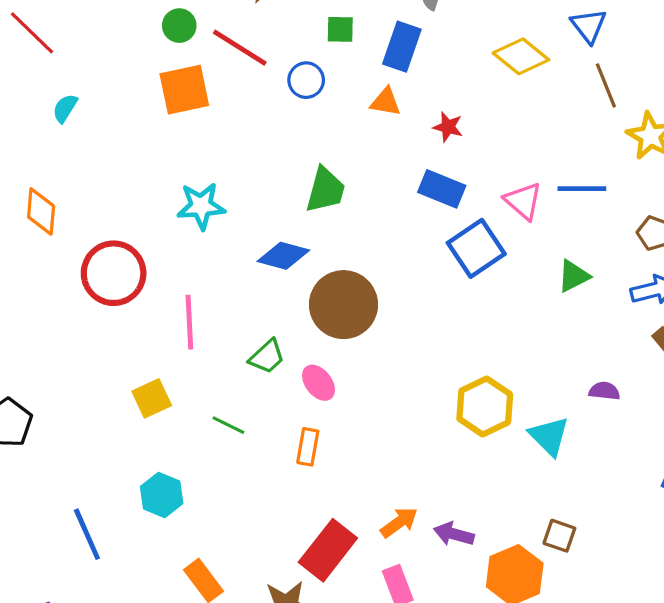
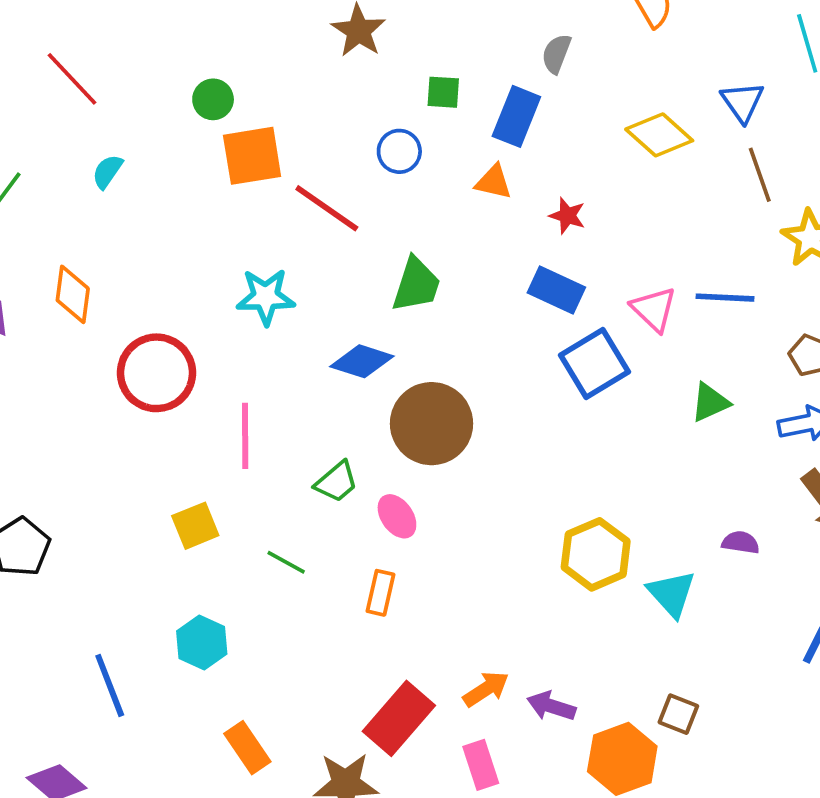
green circle: (179, 26) -> (213, 99), moved
red line: (240, 48) -> (327, 208), moved

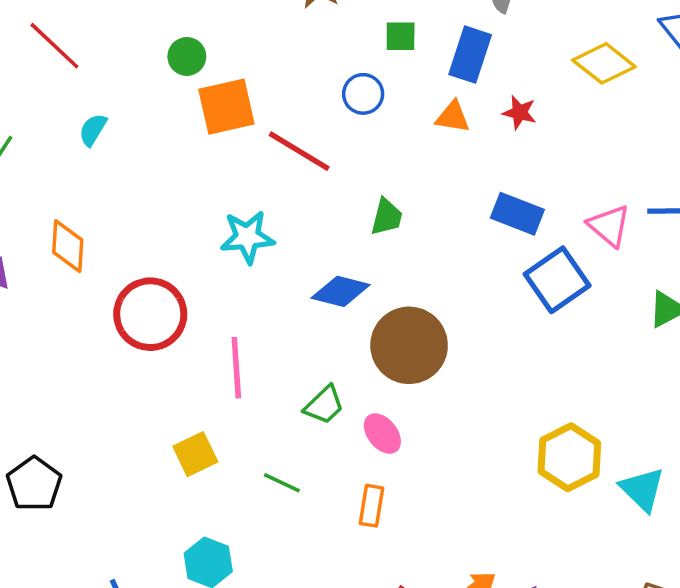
red star: (567, 216) -> (519, 112), moved
green trapezoid: (416, 285) -> (387, 217), size x0.7

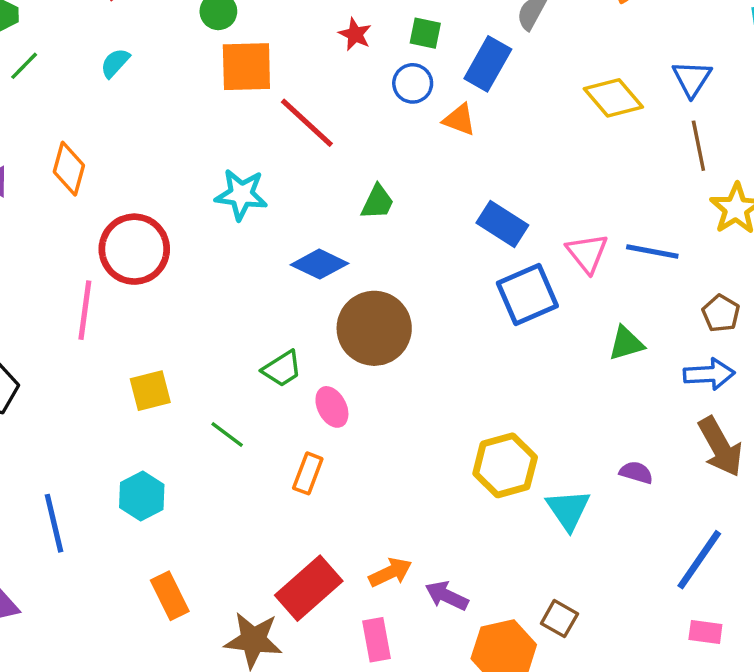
blue circle: (363, 94) -> (413, 83), moved
red star: (519, 112) -> (355, 34), moved
pink line: (236, 368) -> (85, 310), moved

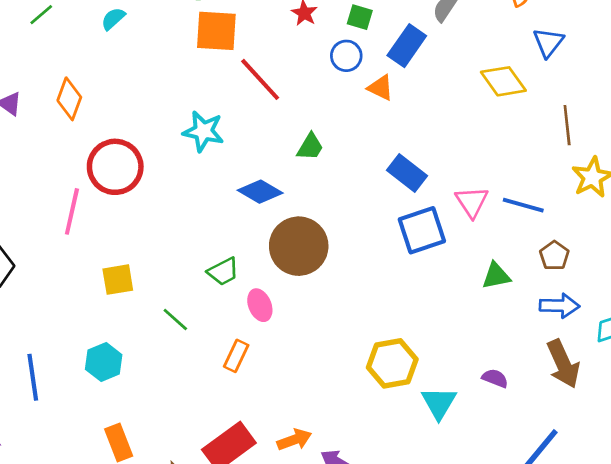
blue triangle: (692, 78) -> (548, 42), moved
brown pentagon: (721, 313) -> (554, 256), moved

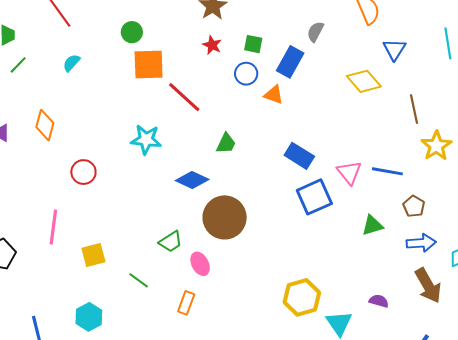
red circle: (115, 167) -> (83, 172), size x0.6
pink line: (72, 211) -> (53, 227), moved

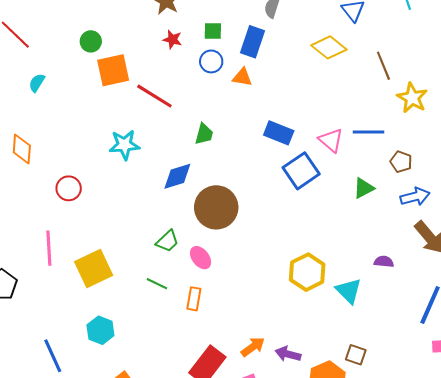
blue diamond: (192, 180) -> (177, 176), turned -32
yellow square: (93, 255) -> (94, 268), size x1.5
green line: (139, 280) -> (157, 284), moved

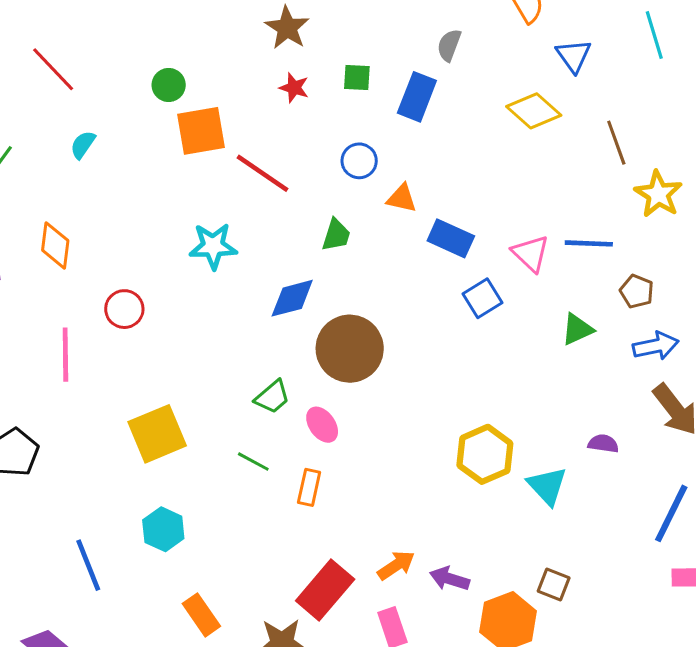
blue circle: (211, 61) -> (359, 161), moved
orange triangle: (242, 77) -> (402, 198), moved
blue square: (301, 171) -> (483, 298), size x0.7
pink line: (49, 248) -> (65, 355), moved

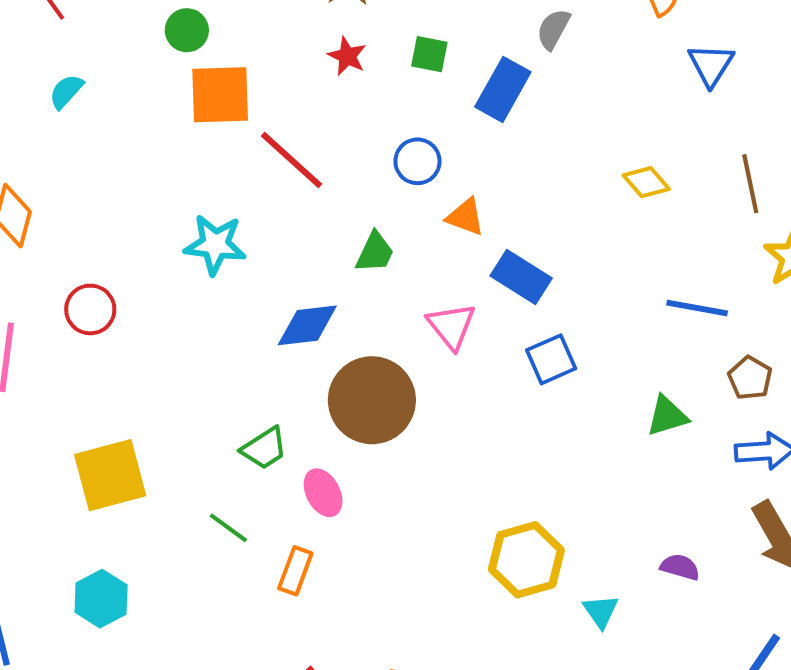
yellow diamond: (534, 111) -> (646, 182), moved, size x0.7
pink triangle: (531, 253) -> (451, 326), moved
cyan triangle: (547, 486) -> (601, 611), size x0.7

